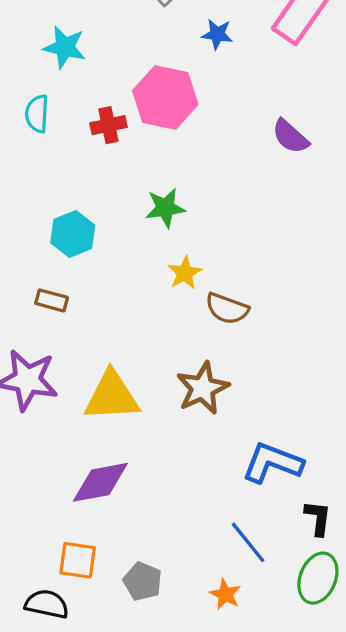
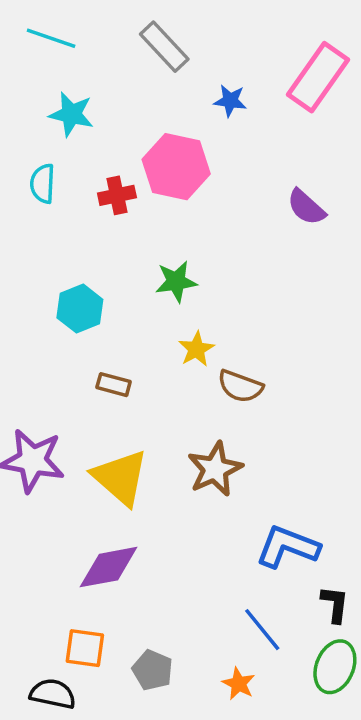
brown rectangle: (52, 300) -> (114, 385), moved
yellow triangle: (112, 396) -> (120, 478), turned 44

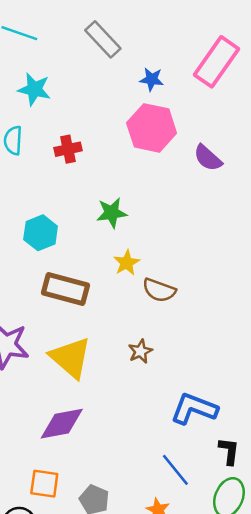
pink hexagon: (176, 167) -> (152, 128), moved
brown rectangle: (114, 385) -> (66, 289), size x1.8
brown star: (215, 469) -> (140, 351), size x0.6

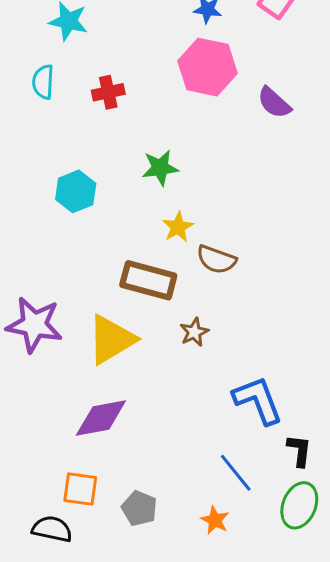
brown rectangle: (66, 289) -> (148, 280), moved
yellow triangle: (70, 358) -> (111, 340), turned 48
blue L-shape: (194, 409) -> (258, 400), turned 48

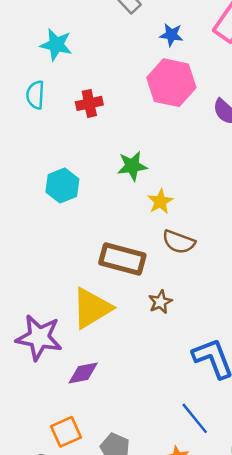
yellow star: (178, 227) -> (160, 201), moved
purple star: (34, 325) -> (39, 337), moved
purple diamond: (101, 418) -> (83, 373), size x0.7
orange square: (80, 489) -> (66, 432), turned -32

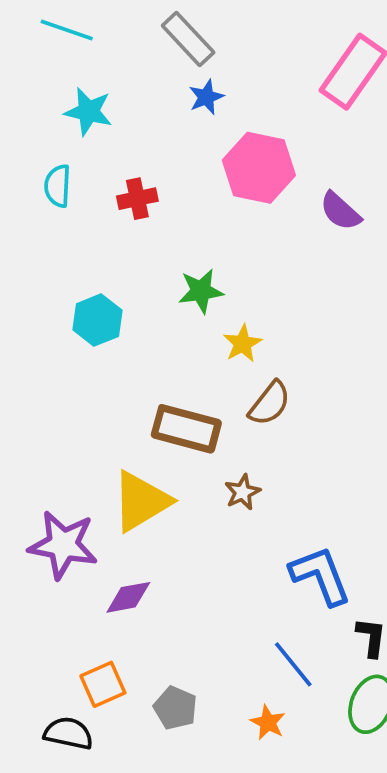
blue star: (171, 35) -> (206, 97), moved, turned -30
brown semicircle: (179, 242) -> (270, 403), turned -72

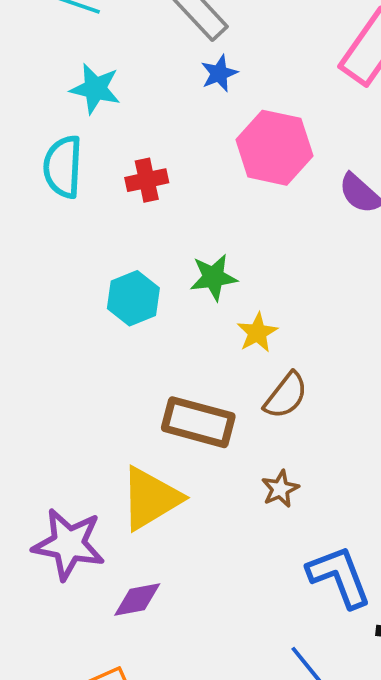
cyan semicircle: (58, 186) -> (63, 167), size x1.4
cyan hexagon: (97, 320) -> (133, 298), moved
brown star: (242, 492) -> (280, 489), moved

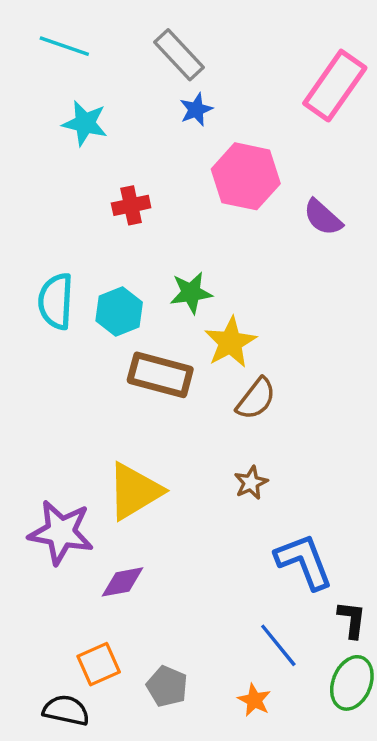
cyan semicircle: (63, 167) -> (56, 301), moved
yellow star: (257, 333) -> (230, 342), size x1.4
brown rectangle: (198, 422) -> (160, 375), moved

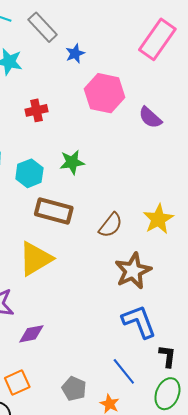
gray rectangle: (179, 55) -> (43, 27), moved
yellow star: (230, 342) -> (158, 219), moved
brown star: (251, 483) -> (133, 271), moved, size x1.8
yellow triangle: (134, 491) -> (35, 259), moved
gray pentagon: (167, 686) -> (74, 389), moved

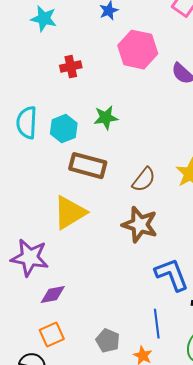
brown star: (133, 271) -> (140, 225), moved, turned -30
purple diamond: (31, 334) -> (53, 295), moved
blue line: (124, 371) -> (157, 324), turned 32

